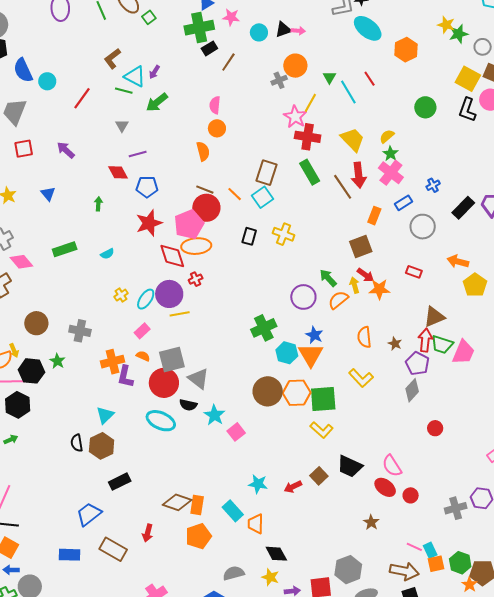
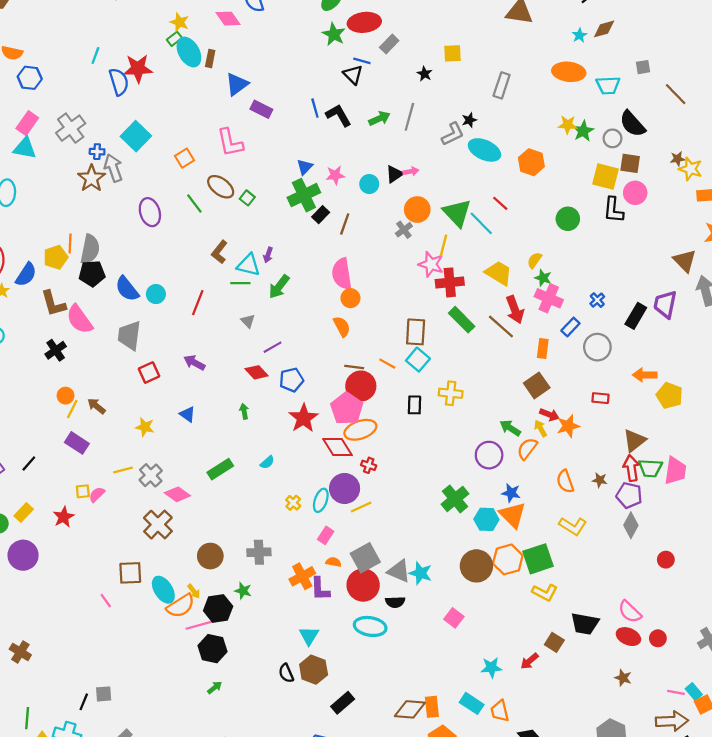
green triangle: (330, 77) -> (457, 213), size x2.0
pink semicircle: (215, 105) -> (342, 274), size x1.6
red cross: (196, 279) -> (369, 465), turned -32
cyan star: (214, 415) -> (420, 573), moved

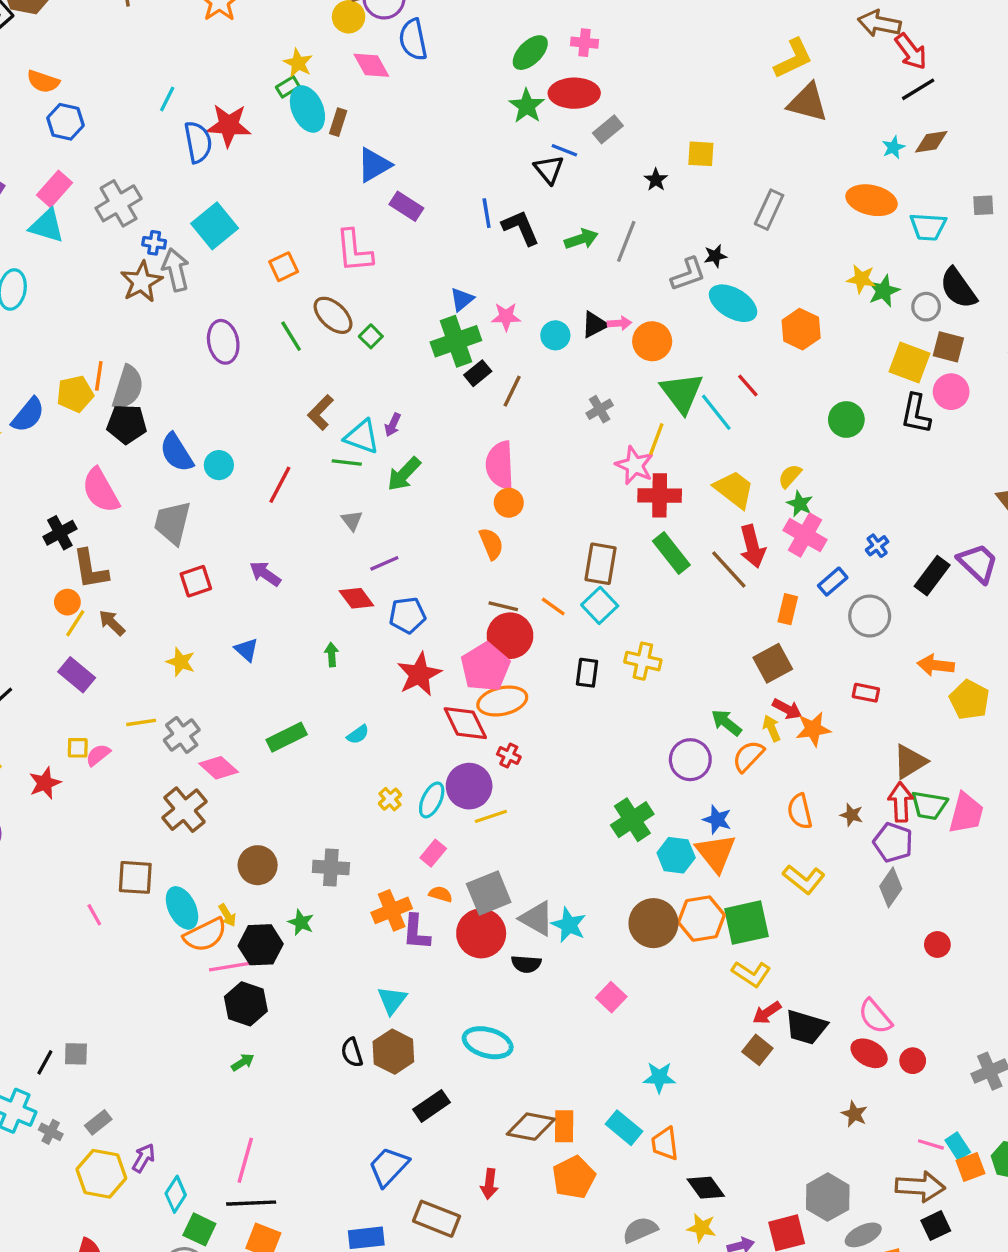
orange circle: (417, 210) -> (652, 341), moved
brown L-shape: (53, 304) -> (90, 569), moved
purple trapezoid: (665, 304) -> (978, 563), turned 116
cyan ellipse: (370, 626) -> (488, 1043), moved
red arrow: (529, 661) -> (767, 1013), moved

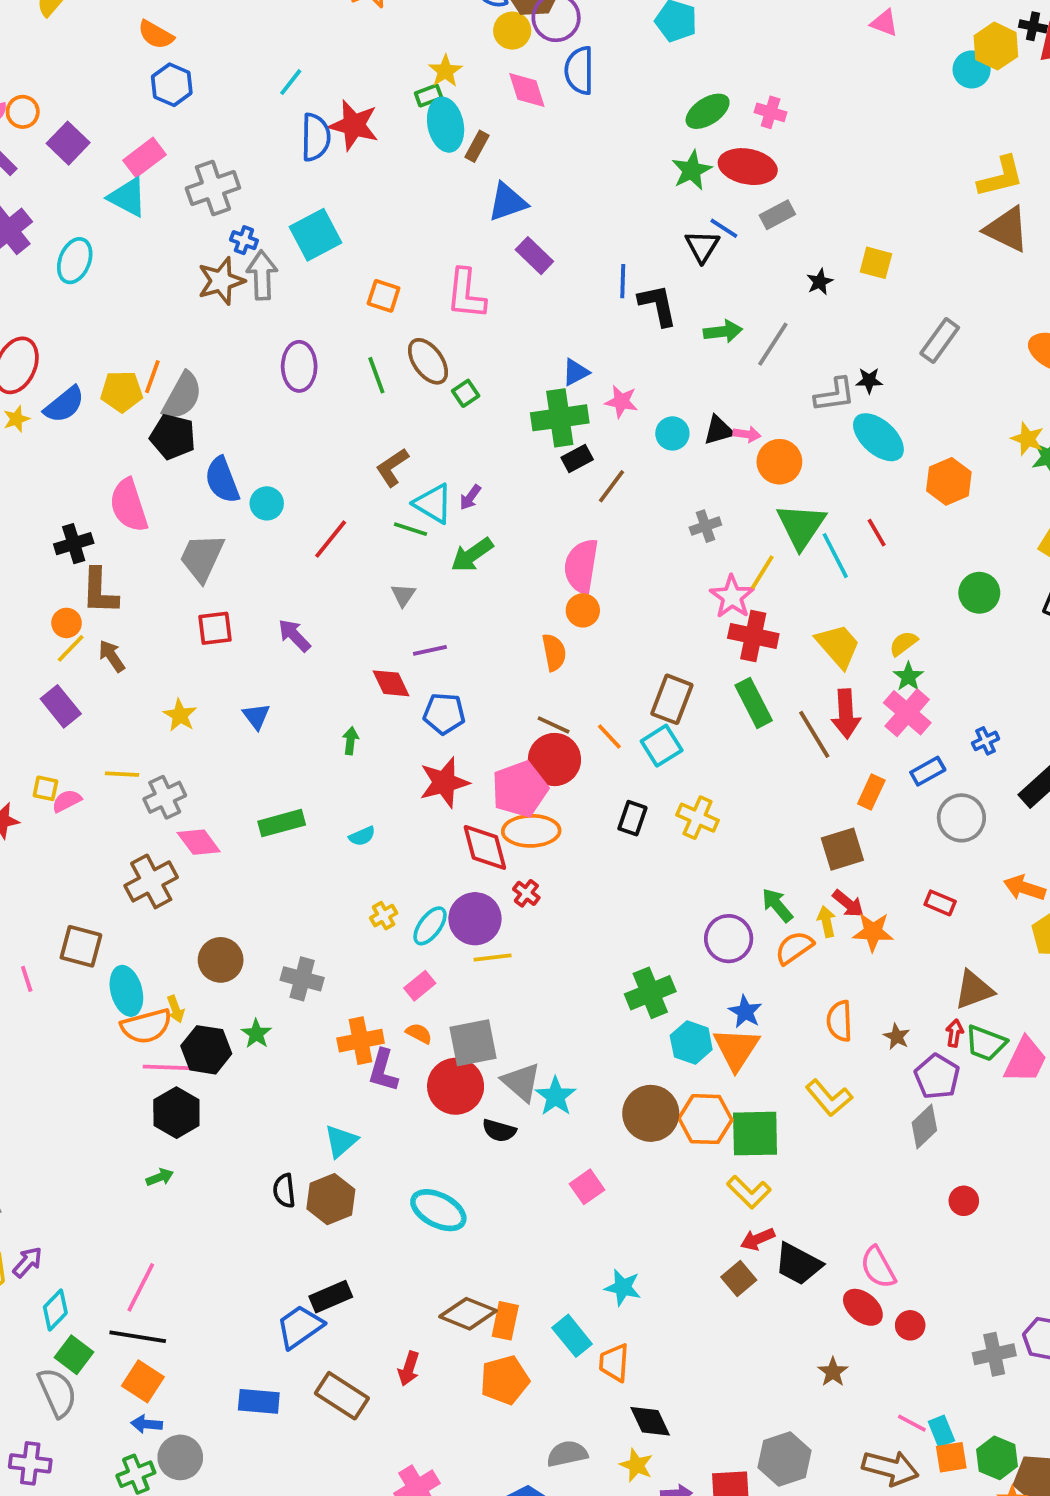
orange square: (284, 267) -> (384, 296), turned 32
red arrow: (901, 802) -> (955, 1033), size x0.6
black rectangle: (432, 1106) -> (331, 1297), moved

